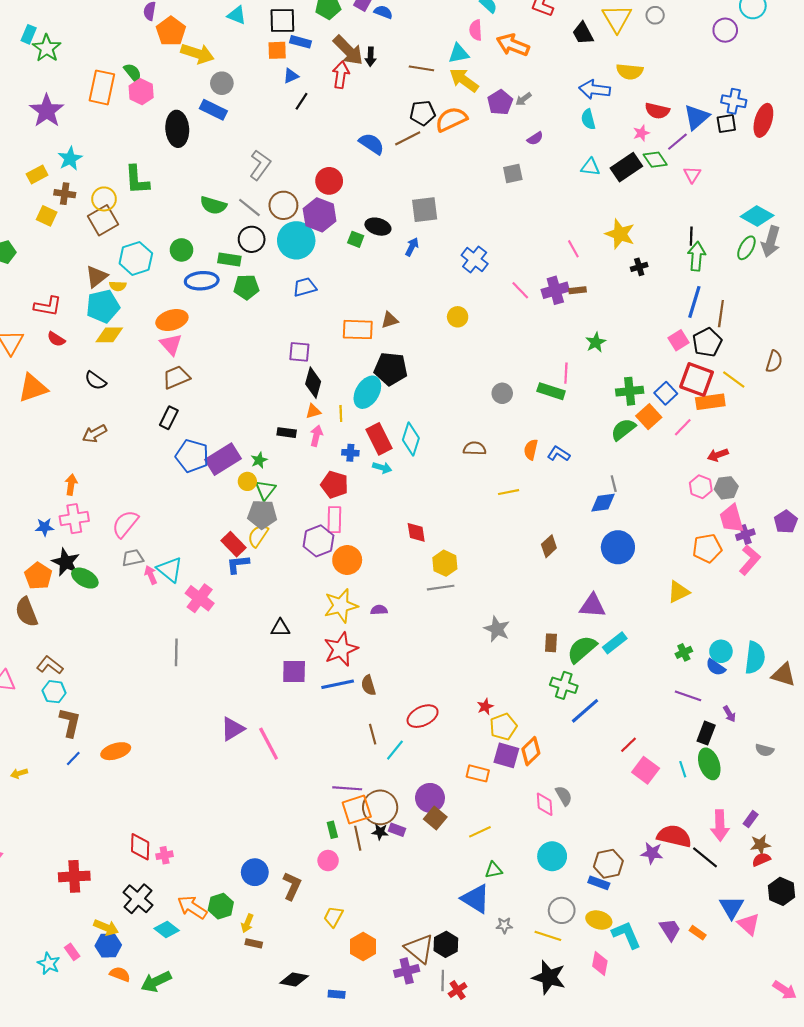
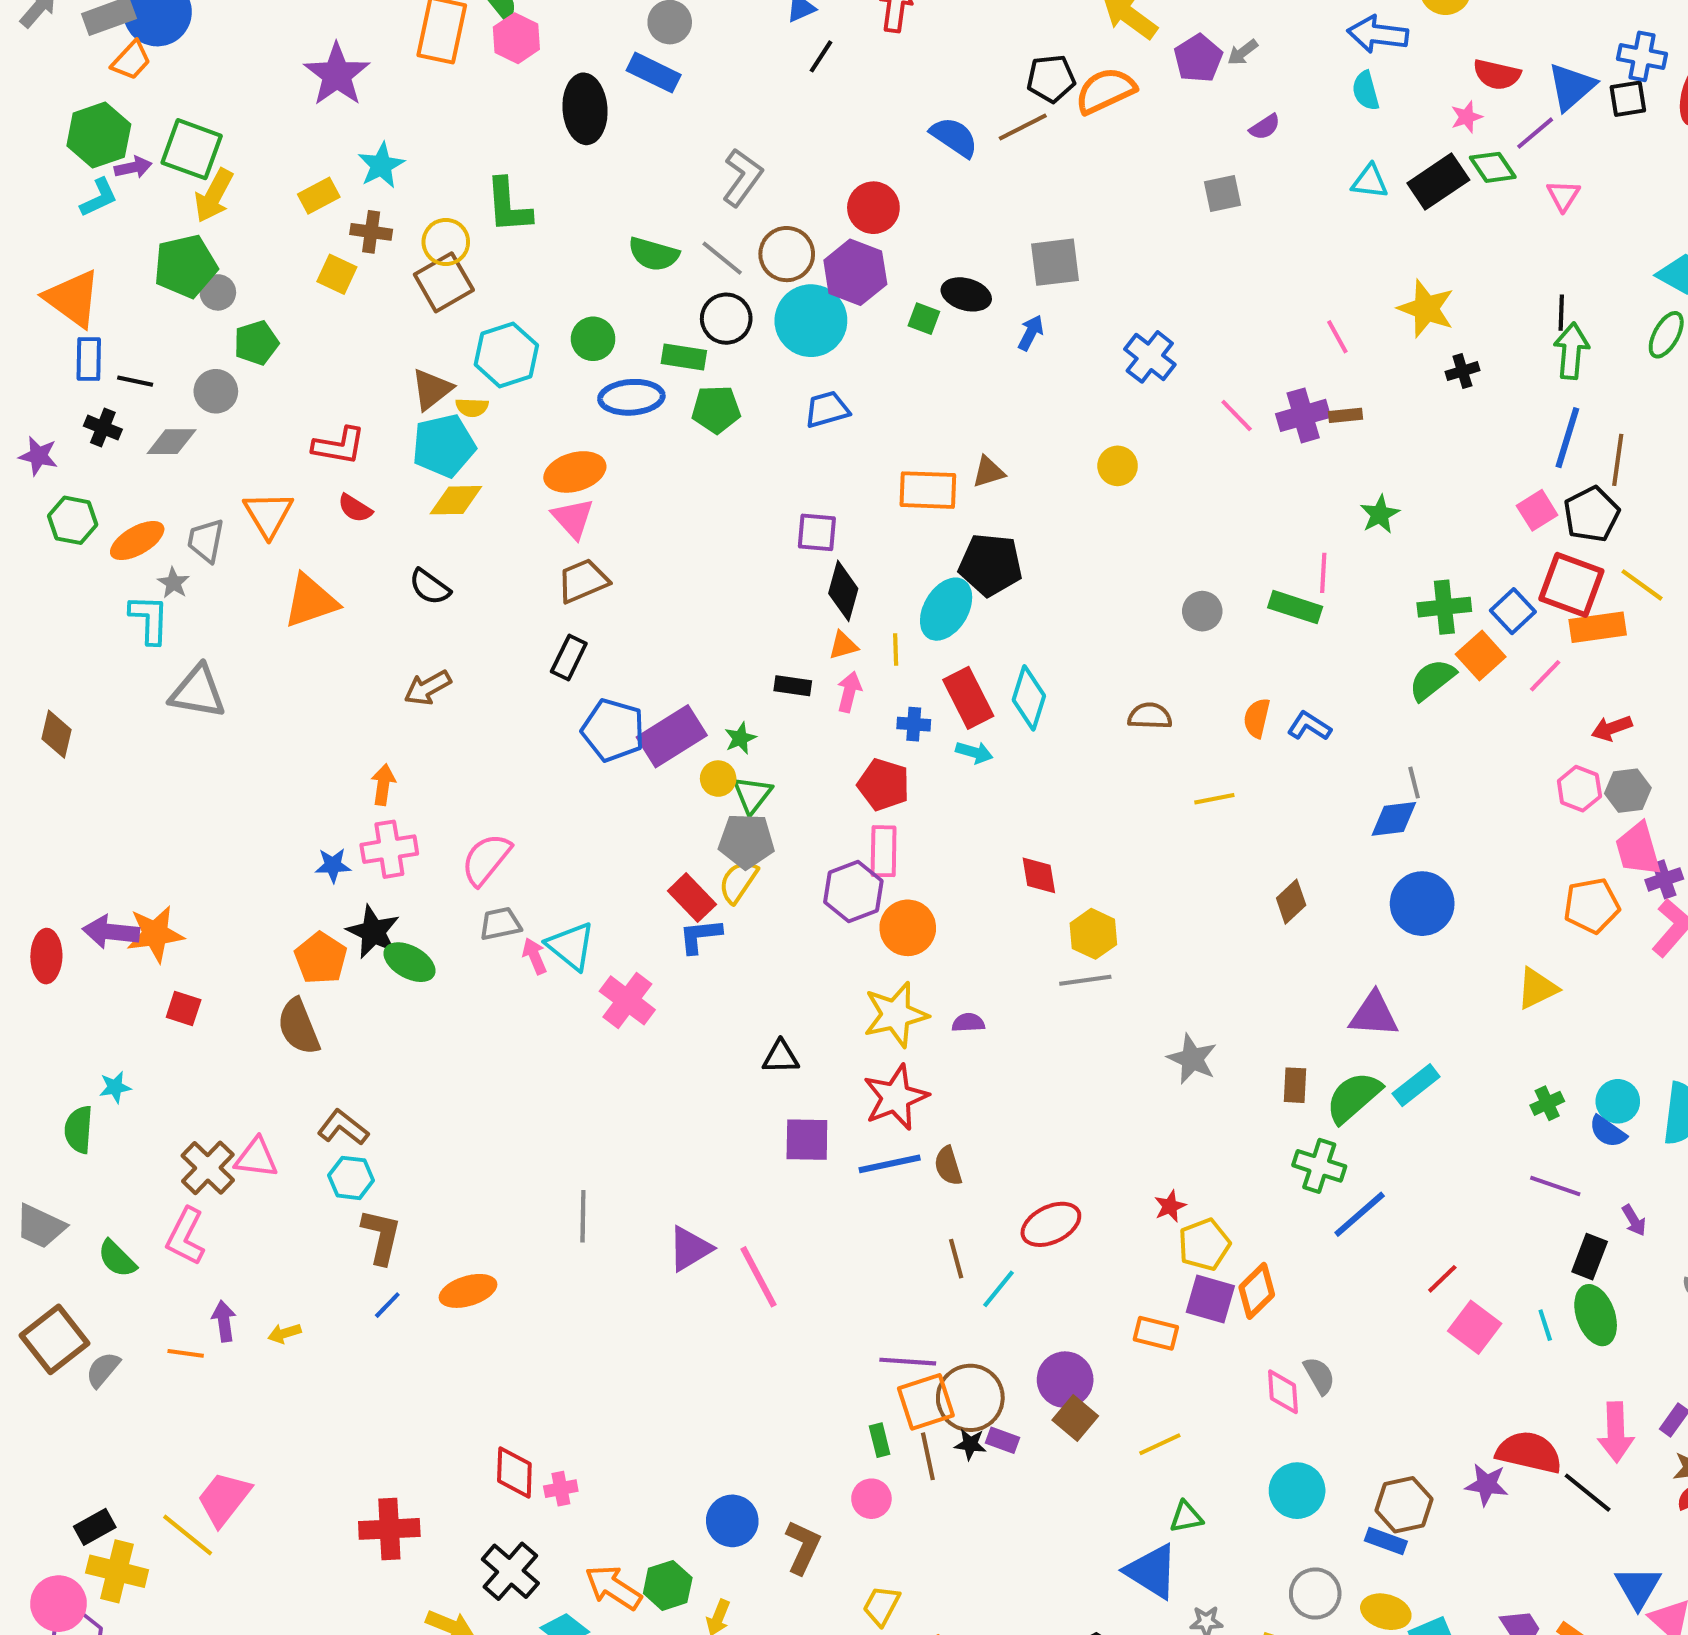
gray line: (176, 652) -> (583, 1216), moved

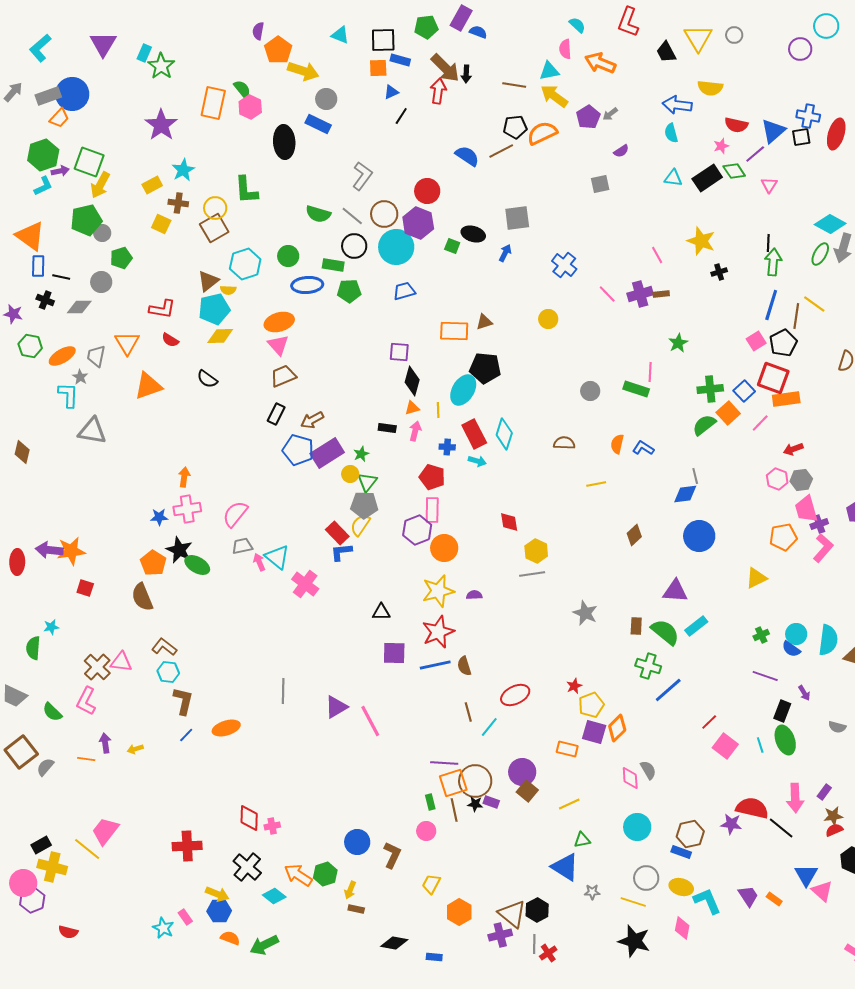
yellow line: (1642, 585) -> (814, 304), moved
brown arrow: (428, 688) -> (312, 420), moved
green semicircle: (1354, 1097) -> (665, 632), turned 80

